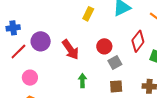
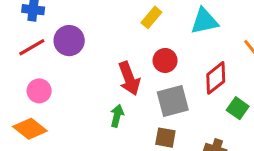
red circle: (104, 46) -> (165, 60), moved
red arrow: (70, 50) -> (129, 78), moved
gray square: (115, 62) -> (173, 101), size x1.5

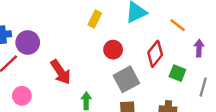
purple circle: (69, 41) -> (28, 43), moved
red arrow: (129, 78) -> (61, 72), moved

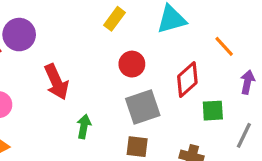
green square: (177, 73) -> (213, 111), turned -35

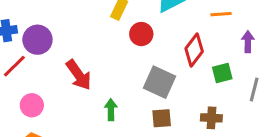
orange line: (224, 46) -> (221, 14), turned -40
red circle: (132, 64) -> (141, 34), moved
gray square: (143, 107) -> (160, 82), turned -36

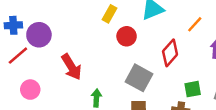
orange line: (221, 14) -> (195, 24), turned -48
green square: (222, 73) -> (193, 89), moved

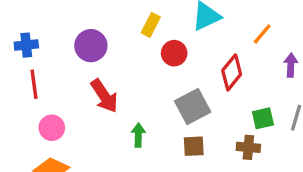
purple circle: (39, 35) -> (91, 46), moved
red line: (18, 56) -> (34, 84), turned -55
gray square: (139, 78) -> (193, 107), turned 36

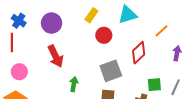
blue cross: (26, 45) -> (19, 21), moved, turned 32

